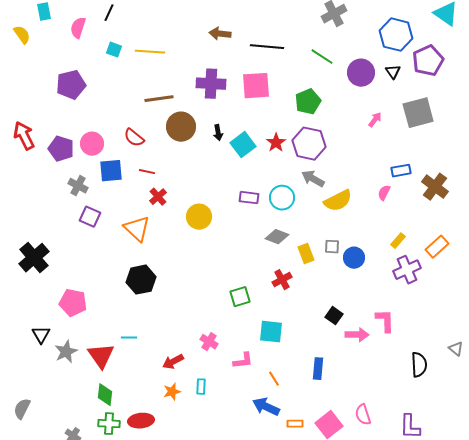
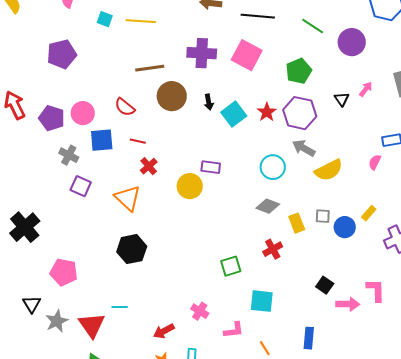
black triangle: (393, 72) -> (342, 99), moved
pink square: (256, 86) -> (247, 55), turned 32
purple rectangle: (249, 198) -> (211, 167), moved
yellow rectangle: (398, 241) -> (369, 213), moved

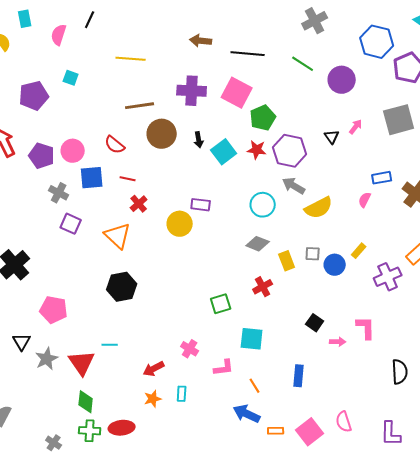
cyan square: (105, 19) -> (71, 78), moved
purple pentagon: (62, 54) -> (34, 96), moved
green pentagon: (299, 71) -> (263, 118), moved
red star: (267, 112) -> (257, 150), turned -30
pink arrow: (348, 304) -> (338, 342), size x0.7

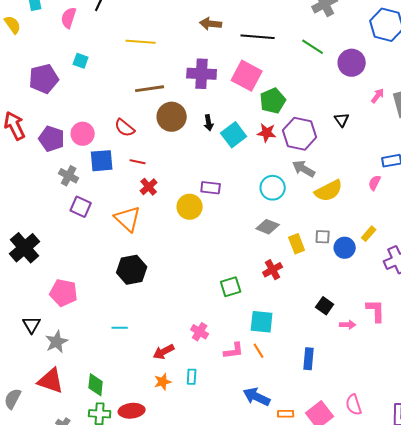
pink arrow: (356, 127) -> (378, 96), moved
red triangle: (82, 363) -> (51, 381), moved, turned -36
orange line: (255, 386) -> (259, 351), moved

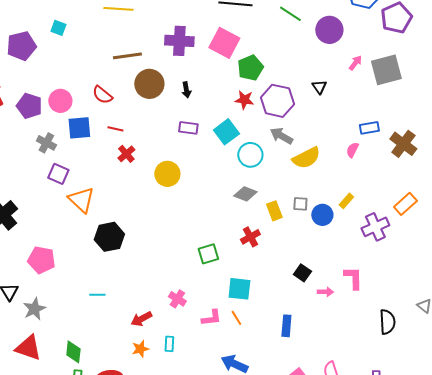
cyan square: (234, 135) -> (226, 132), moved
purple rectangle: (211, 188) -> (188, 128), moved
orange triangle: (128, 219) -> (81, 200), moved

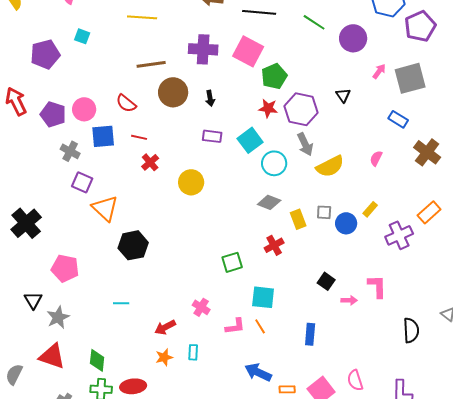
blue rectangle: (369, 128) -> (398, 119), moved, turned 42
gray arrow: (281, 136) -> (305, 144), turned -145

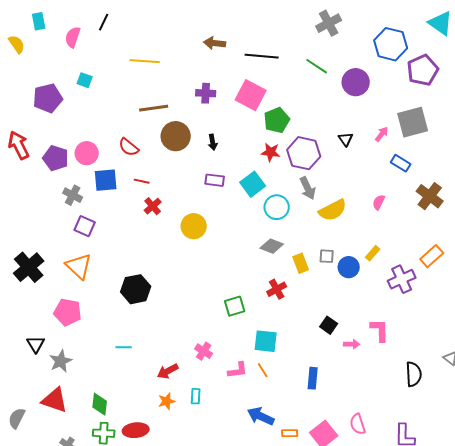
purple cross: (203, 49) -> (206, 93), size x0.7
pink arrow: (379, 71) -> (382, 134), moved
orange triangle: (105, 208) -> (79, 266), moved

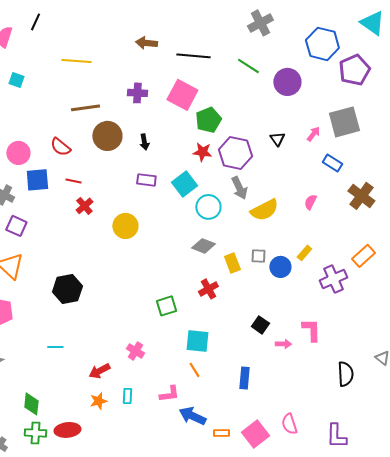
pink L-shape: (238, 370) -> (169, 394), moved

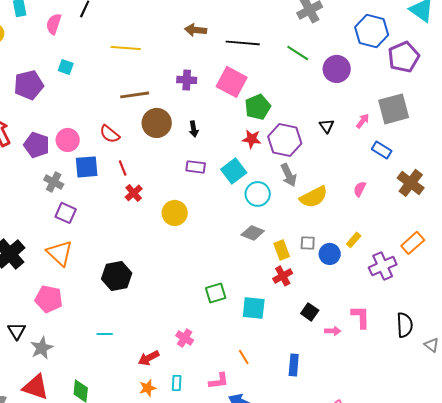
red line: (73, 181) -> (123, 168), turned 56
red cross: (208, 289) -> (283, 276), moved
cyan square: (197, 341) -> (254, 308), moved
black semicircle: (345, 374) -> (405, 325), moved

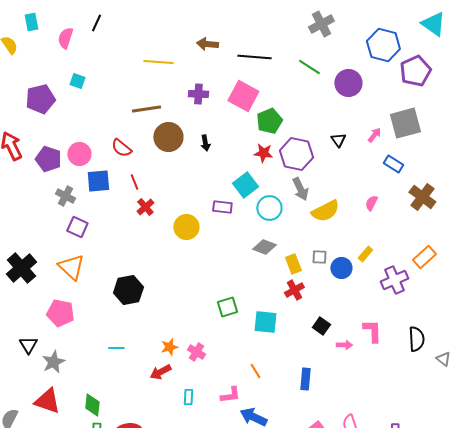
yellow line: (126, 48) -> (158, 62), moved
purple rectangle: (196, 167) -> (222, 207), moved
orange star: (148, 388) -> (169, 347), moved

